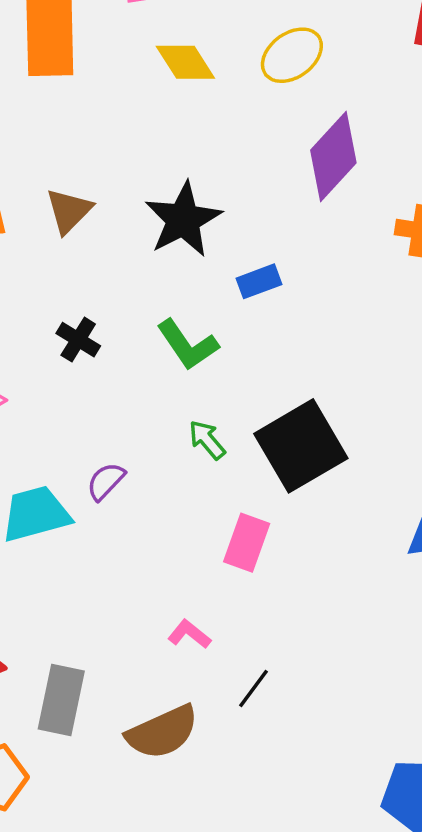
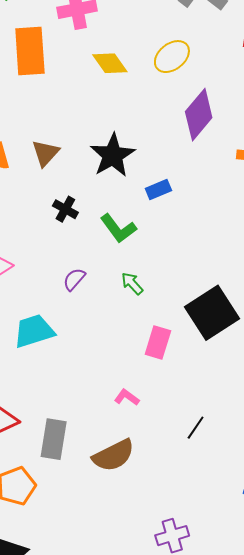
black cross: (78, 340) -> (65, 209), moved
black square: (301, 446) -> (212, 313), moved
purple semicircle: (106, 481) -> (74, 279), moved
black line: (253, 689) -> (196, 428), moved

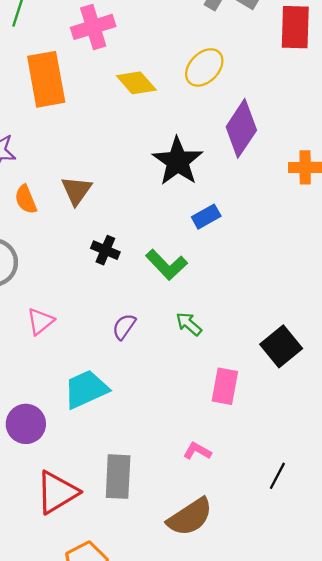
black star: (113, 155) -> (178, 161), moved
black square: (212, 313) -> (281, 346), size x0.7
gray rectangle: (54, 439) -> (118, 477), moved

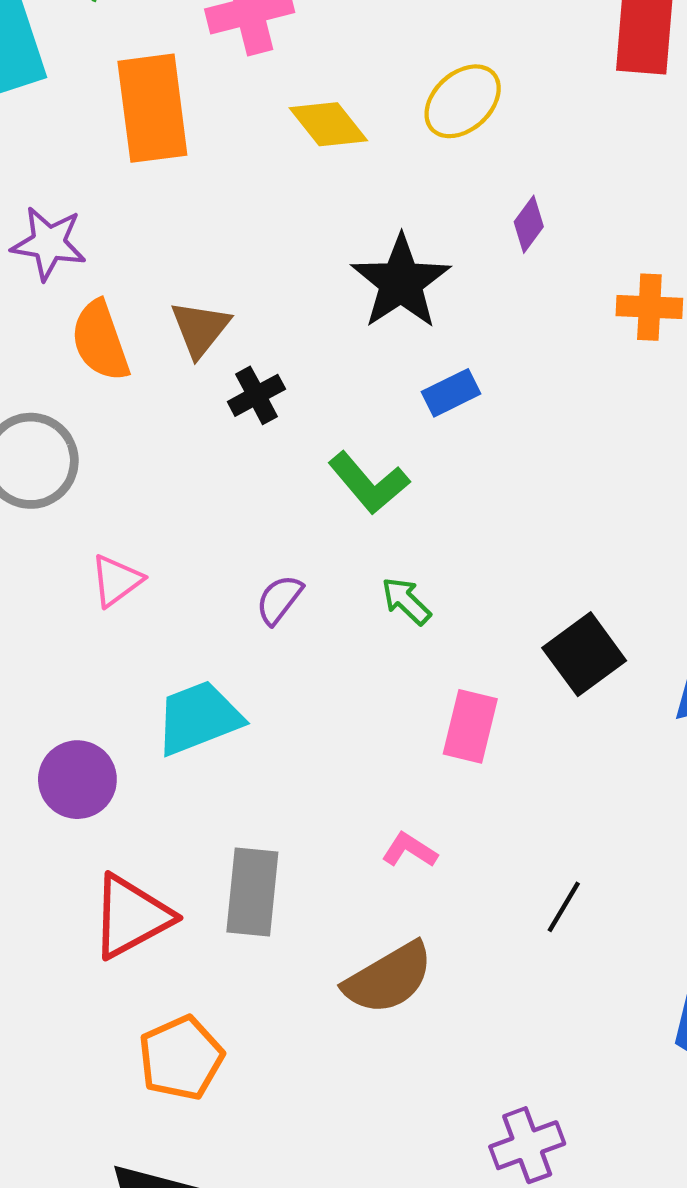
purple diamond: (241, 128) -> (529, 224), size x0.5
orange semicircle: (26, 199) -> (100, 341), size x1.4
black cross: (105, 250) -> (256, 395), moved, turned 36

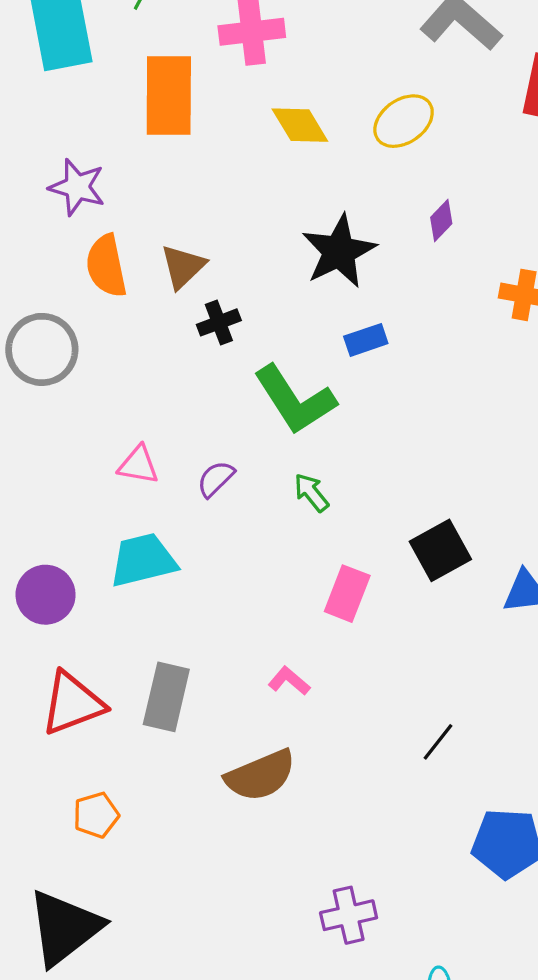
green L-shape: (369, 483) -> (295, 400), size x1.4
pink triangle: (116, 581) -> (138, 465), moved, turned 39
black line: (564, 907) -> (438, 742), moved
orange pentagon: (181, 1058) -> (96, 815), size x0.7

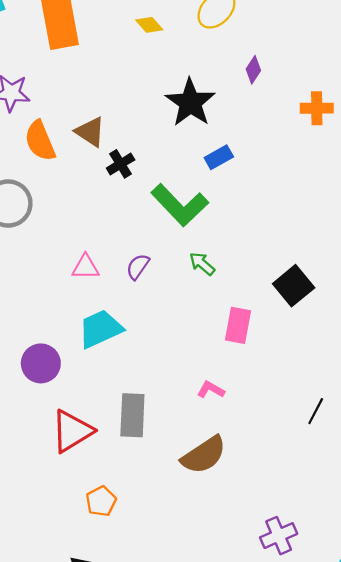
yellow diamond: (300, 125) -> (149, 25), size x0.7
brown triangle: (183, 267) -> (90, 132), turned -32

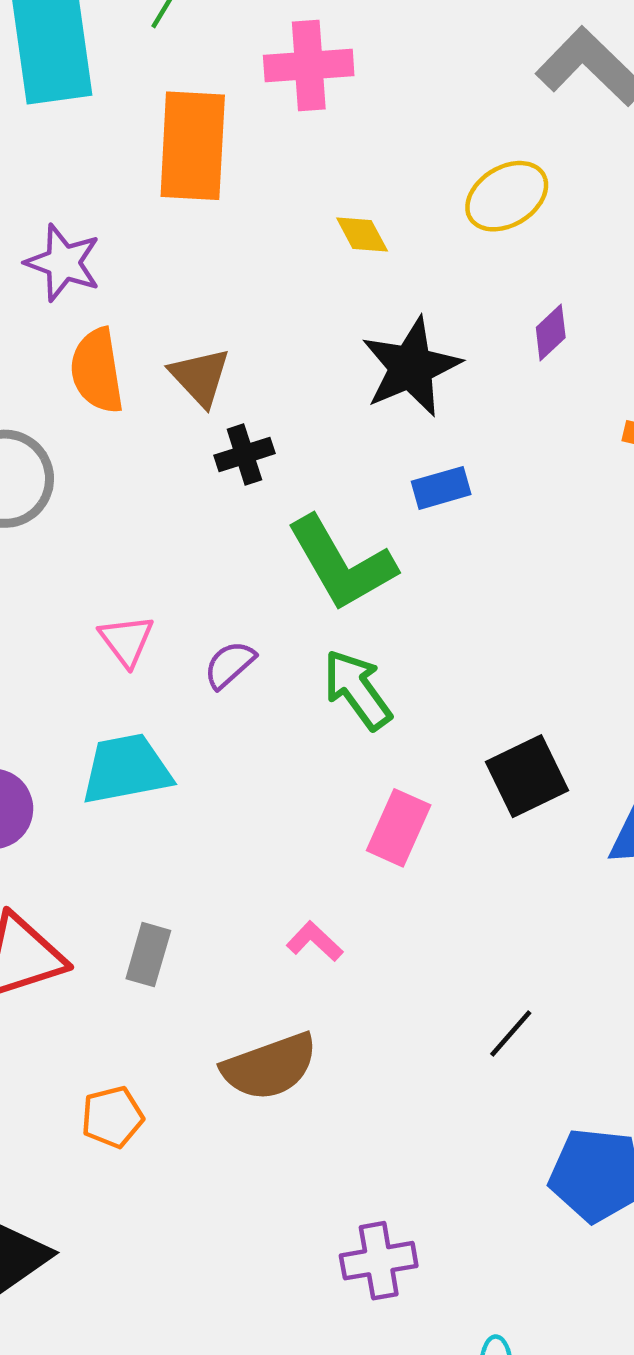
yellow diamond: (149, 25) -> (362, 235), moved
green arrow: (202, 264) -> (357, 690), size x1.5
pink triangle: (86, 267) -> (127, 641), turned 40
gray rectangle: (132, 415) -> (148, 955), size x0.7
orange pentagon: (101, 501) -> (112, 1117), moved

